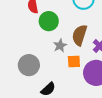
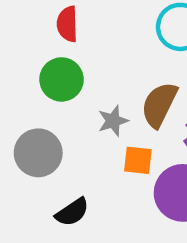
green circle: (49, 21) -> (62, 79), moved

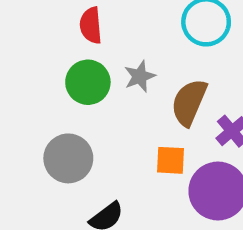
gray star: (113, 121) -> (140, 76), moved

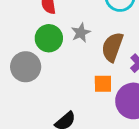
gray circle: (68, 158) -> (26, 67), moved

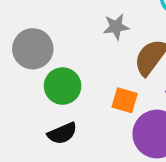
green circle: (49, 38) -> (63, 86), moved

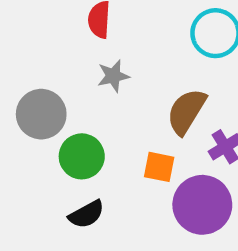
gray star: (116, 27) -> (113, 76), moved

